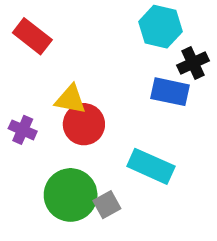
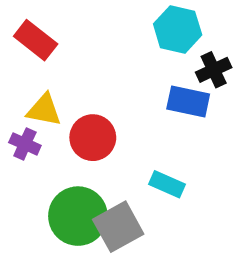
yellow triangle: (71, 99) -> (44, 110), moved
cyan rectangle: (151, 166) -> (167, 184), size x0.7
gray square: (107, 205) -> (118, 227), size x1.6

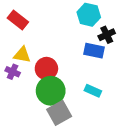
cyan rectangle: (167, 184) -> (93, 91), moved
green circle: (78, 216) -> (51, 91), moved

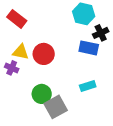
red circle: (46, 69) -> (44, 54), moved
green circle: (51, 91) -> (42, 94), moved, size x0.7
cyan rectangle: (93, 91) -> (88, 86), turned -42

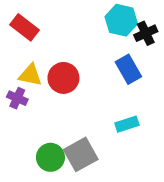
black cross: (101, 33) -> (146, 33), moved
blue rectangle: (89, 48) -> (128, 69), turned 48
green circle: (42, 94) -> (50, 157), moved

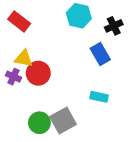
cyan hexagon: (121, 20) -> (79, 16), moved
red circle: (63, 78) -> (38, 73), moved
cyan rectangle: (127, 124) -> (99, 97), turned 30

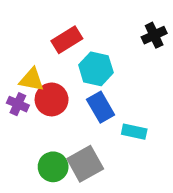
cyan hexagon: (79, 16) -> (96, 69), moved
red rectangle: (19, 21) -> (67, 40), moved, turned -70
blue rectangle: (100, 54) -> (101, 107), moved

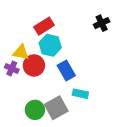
cyan hexagon: (96, 69) -> (50, 45), moved
cyan rectangle: (134, 132) -> (80, 94), moved

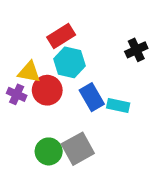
black cross: (102, 23) -> (136, 50), moved
cyan rectangle: (80, 94) -> (118, 106), moved

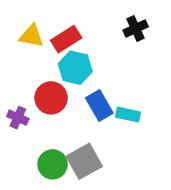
black cross: (136, 50) -> (136, 28), moved
yellow triangle: (29, 72) -> (31, 36), moved
purple cross: (17, 94) -> (18, 118), moved

